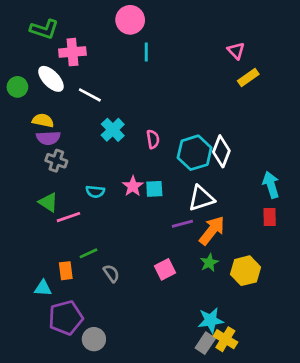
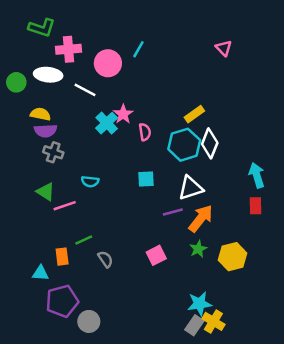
pink circle: (130, 20) -> (108, 63), moved
cyan line: (146, 52) -> (138, 49), turned 30
yellow rectangle: (248, 78) -> (194, 114), moved
white ellipse: (51, 79) -> (48, 75), turned -40
pink star: (133, 186) -> (123, 114), moved

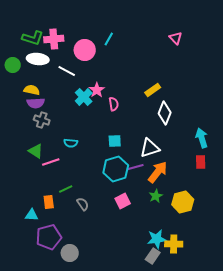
green L-shape: (42, 28) -> (33, 38), moved
cyan hexagon: (184, 145) -> (116, 169), moved
yellow cross: (213, 321) -> (174, 244), moved, turned -30

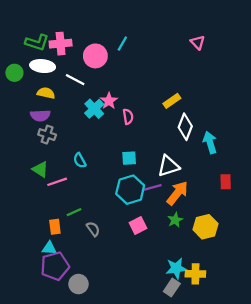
yellow semicircle: (32, 90) -> (46, 93), moved
cyan arrow: (202, 138) -> (210, 142), moved
cyan semicircle: (71, 143) -> (80, 160), turned 56
cyan triangle: (32, 215) -> (49, 248), moved

